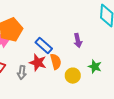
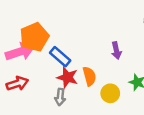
blue rectangle: (44, 46) -> (60, 57), moved
gray arrow: (22, 73) -> (60, 97), moved

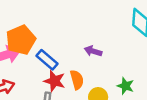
purple arrow: (116, 51) -> (93, 51), moved, turned 119

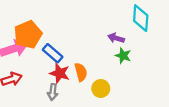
purple arrow: (93, 51) -> (116, 38), moved
green star: (125, 86) -> (123, 56), moved

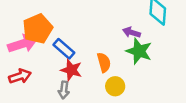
green star: (123, 56) -> (139, 51), size x1.5
orange semicircle: (81, 72) -> (104, 62), moved

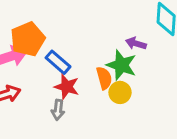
green star: (139, 51) -> (121, 65), moved
yellow circle: (115, 86) -> (120, 92), moved

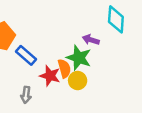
red star: (67, 87) -> (50, 76), moved

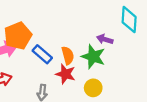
orange semicircle: (64, 69) -> (68, 55), moved
yellow circle: (78, 81) -> (93, 88), moved

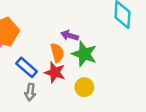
purple arrow: (105, 39) -> (70, 36), moved
blue rectangle: (42, 54) -> (27, 67), moved

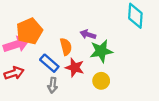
orange semicircle: (57, 53) -> (66, 47), moved
green star: (84, 54) -> (101, 51), turned -30

